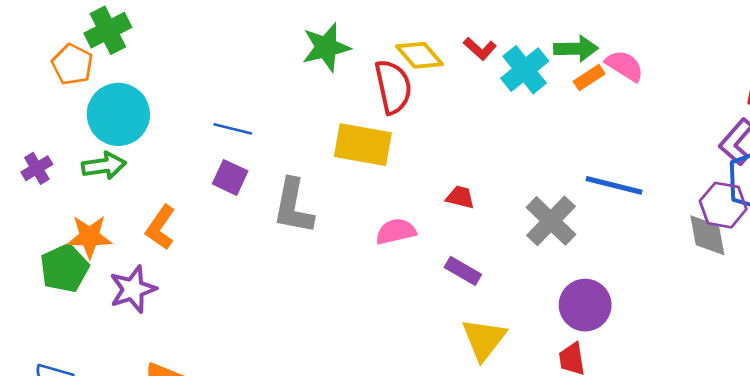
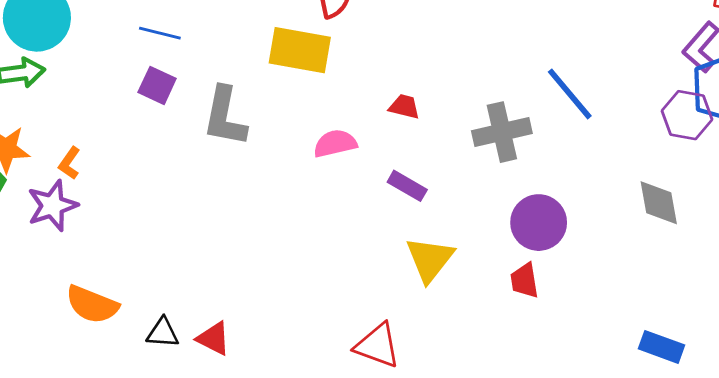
blue line: (614, 185) -> (570, 94), turned 36
gray cross: (551, 221) -> (502, 132), turned 33
orange L-shape: (160, 227) -> (69, 163), moved, size x0.7
gray diamond: (707, 235) -> (659, 203), moved

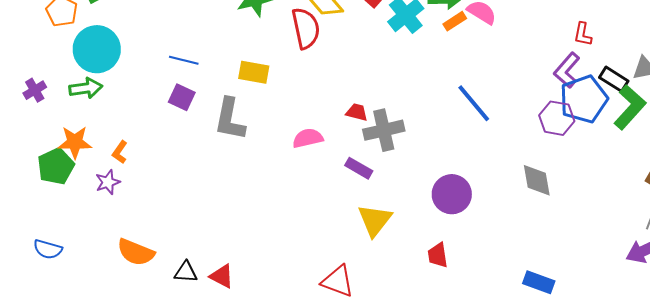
yellow rectangle: (300, 50) -> (254, 72), moved, size x0.7
gray cross: (502, 132) -> (384, 130), moved
purple star: (52, 206) -> (108, 182), size x0.7
red trapezoid: (524, 280) -> (438, 255), moved

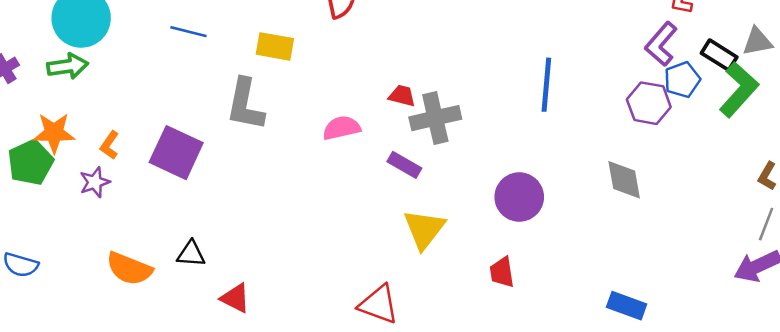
purple square: (182, 97) -> (176, 153), moved, size x1.6
blue pentagon: (584, 99) -> (682, 80), size x0.6
blue line: (474, 103) -> (546, 85), turned 45
black triangle: (186, 272) -> (191, 254), moved

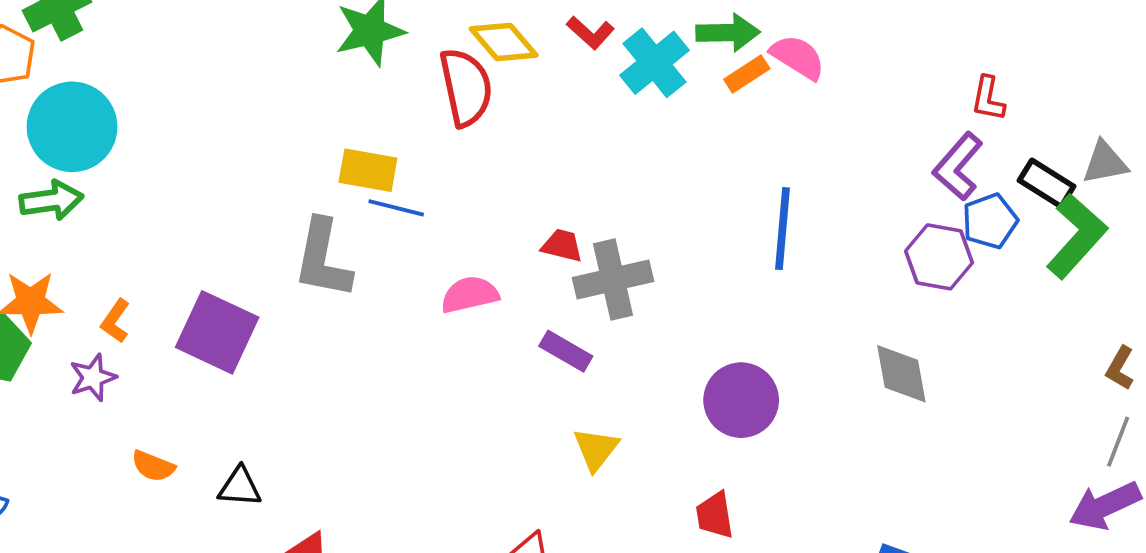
blue line: (188, 32) -> (396, 208), moved
yellow triangle: (424, 229) -> (596, 449), size x0.7
orange semicircle: (129, 269) -> (153, 466), moved, size x0.6

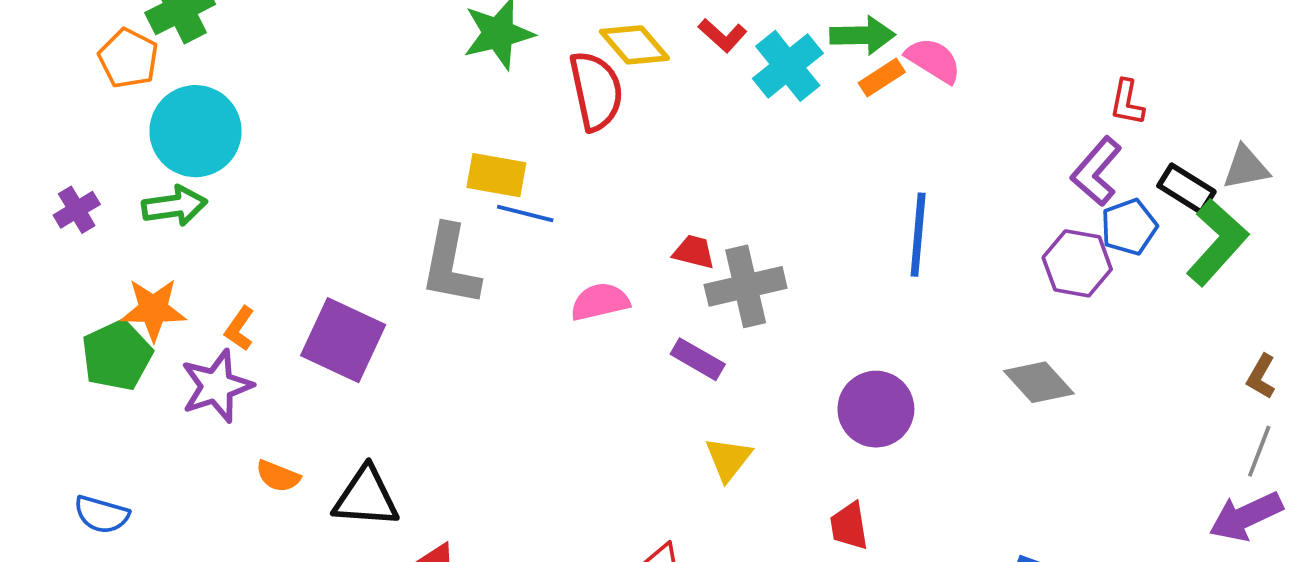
gray diamond: (901, 374) -> (1039, 382), turned -32
purple star: (93, 378) -> (217, 386), size x1.5
black triangle: (240, 487) -> (366, 497), size x1.5

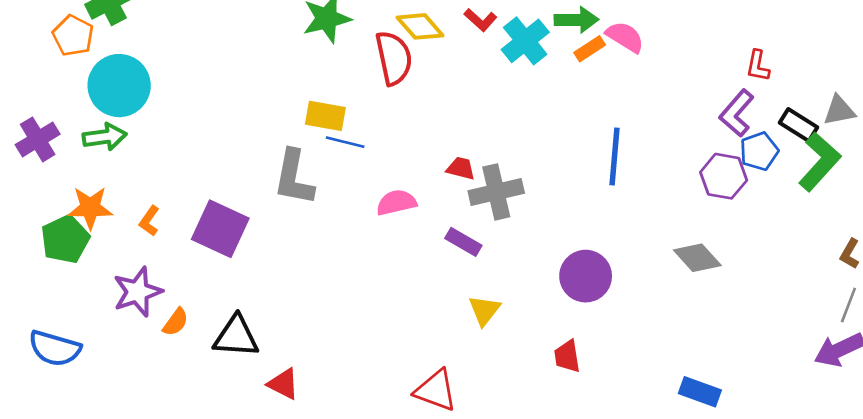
purple cross: (77, 210) -> (38, 139), size x1.4
purple star: (217, 386) -> (137, 292), moved
orange semicircle: (278, 476) -> (176, 322), turned -76
blue semicircle: (102, 514) -> (55, 348), size x1.4

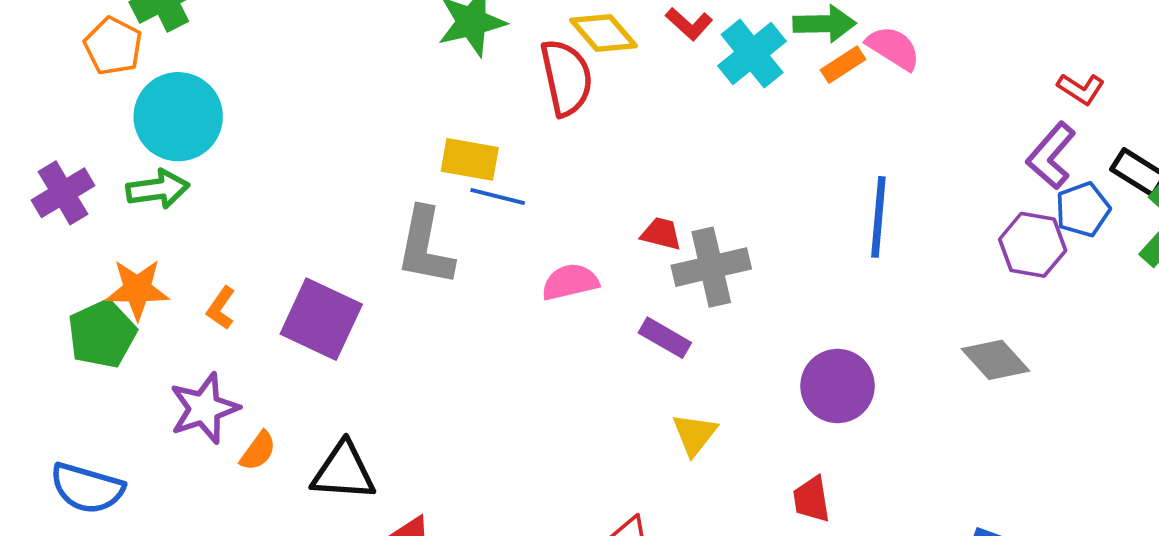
red L-shape: (758, 66) -> (1081, 89), turned -68

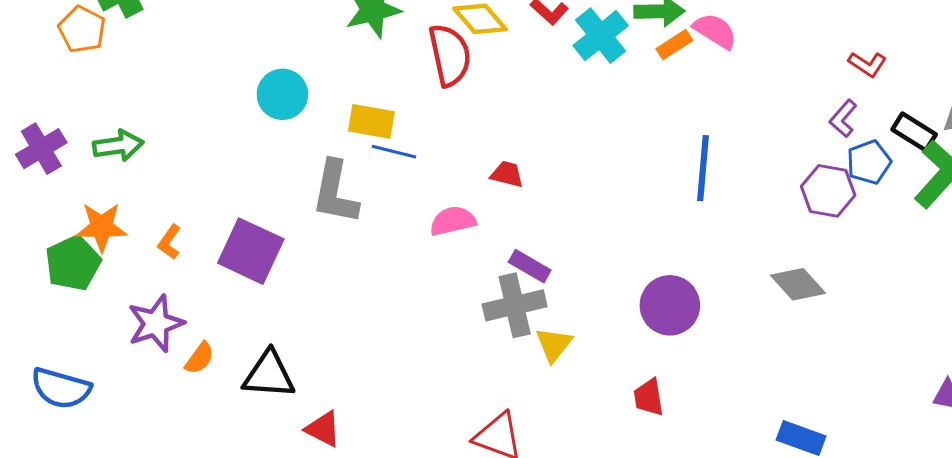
cyan circle: (178, 117) -> (282, 94), moved, size x0.7
purple L-shape: (1051, 156) -> (843, 118), size x0.7
red trapezoid: (661, 234) -> (507, 174), moved
gray cross: (711, 267) -> (515, 305), moved

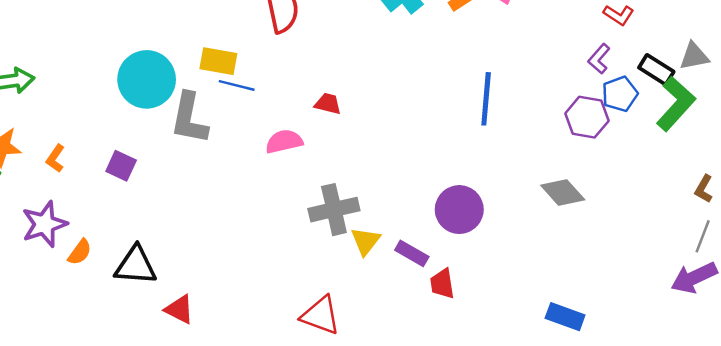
cyan circle: (282, 94) -> (147, 79), moved, size x1.4
purple square: (251, 251) -> (121, 166), size x0.6
purple rectangle: (530, 266) -> (412, 253), moved

